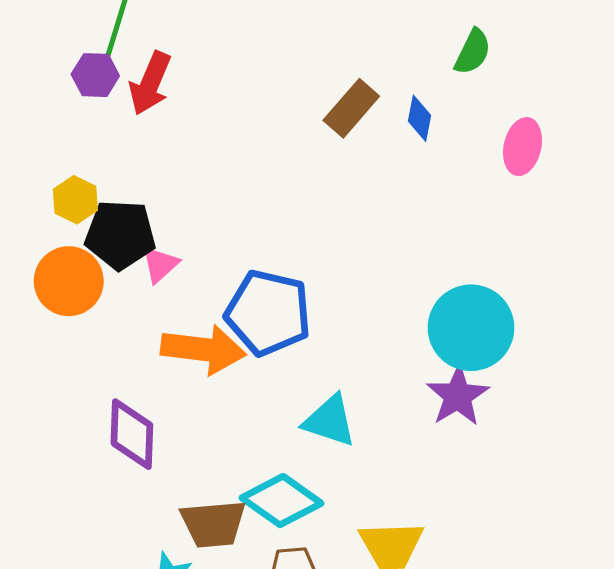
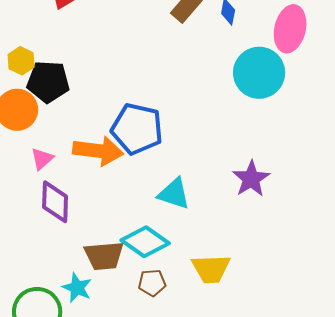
pink ellipse: (523, 147) -> (290, 29), size x1.4
pink triangle: (160, 265) -> (42, 159), moved
cyan circle: (471, 328) -> (259, 73), moved

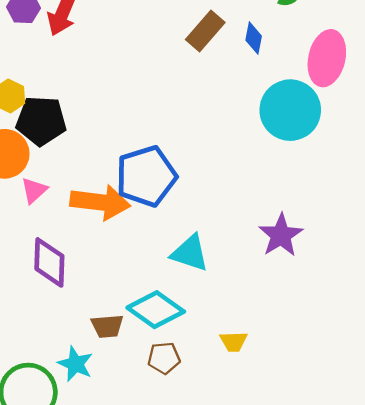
blue pentagon: (137, 129) -> (146, 176), turned -30
pink triangle: (42, 159) -> (34, 190), moved
brown trapezoid: (104, 256) -> (107, 326), size x0.7
yellow trapezoid: (211, 269) -> (234, 341), size x0.6

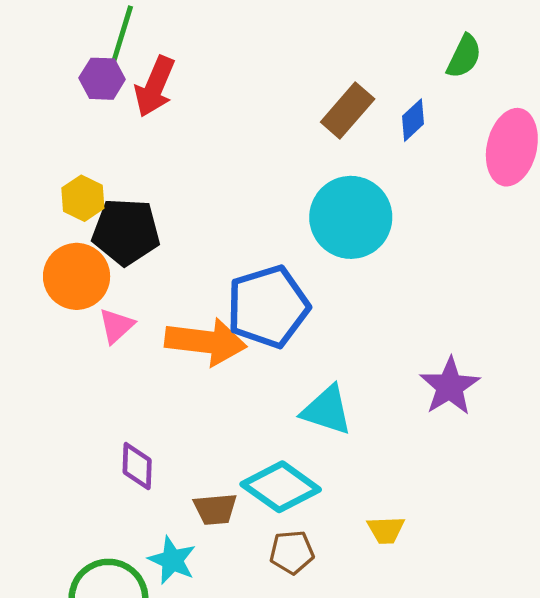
blue diamond: (254, 38) -> (413, 120), turned 36
cyan circle: (290, 110) -> (351, 217), moved
purple diamond: (49, 262) -> (137, 466), moved, size x0.7

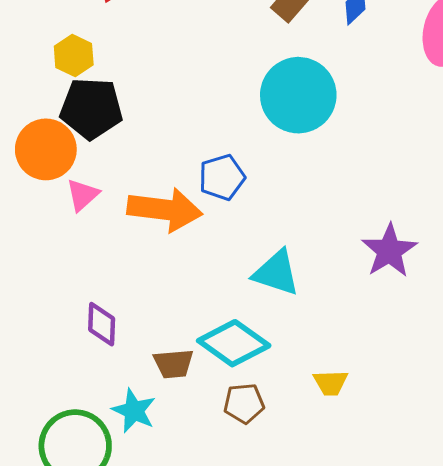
yellow hexagon: (83, 198) -> (74, 56), moved
blue pentagon: (268, 307) -> (222, 177), size x0.6

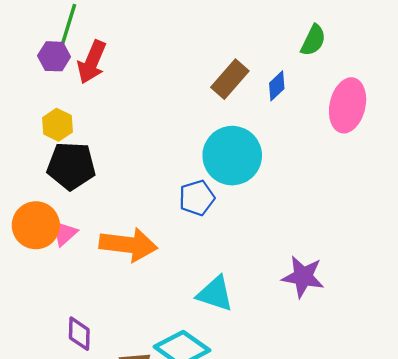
orange circle: (46, 149) -> (36, 225), moved
blue pentagon: (222, 177) -> (197, 198), moved
purple star: (389, 251) -> (303, 277), turned -30

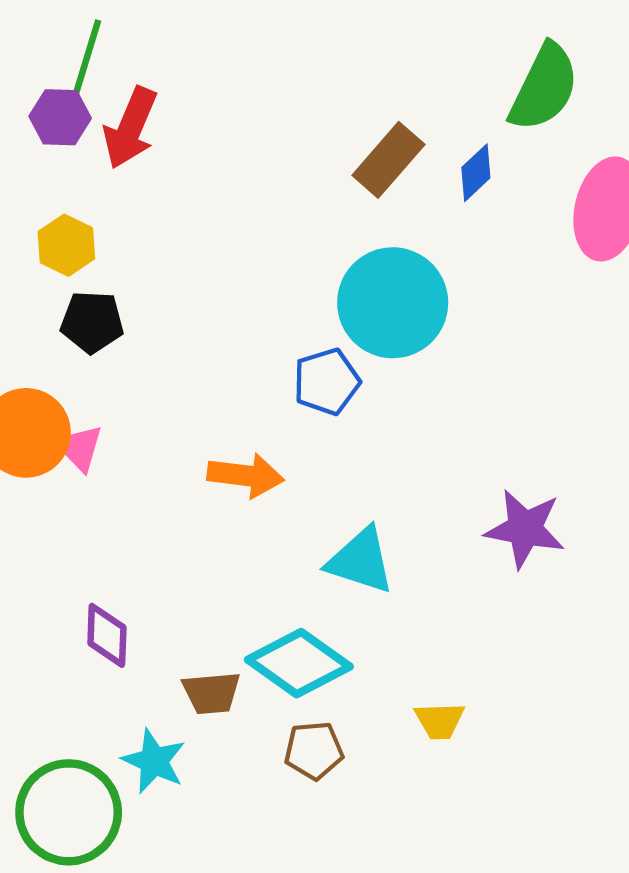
green semicircle: (313, 40) -> (544, 87), size x1.5
black pentagon: (71, 166) -> (92, 322), size x0.7
pink triangle: (64, 233) -> (79, 448), turned -32
orange arrow: (128, 245) -> (246, 475), moved, size x0.7

